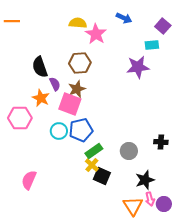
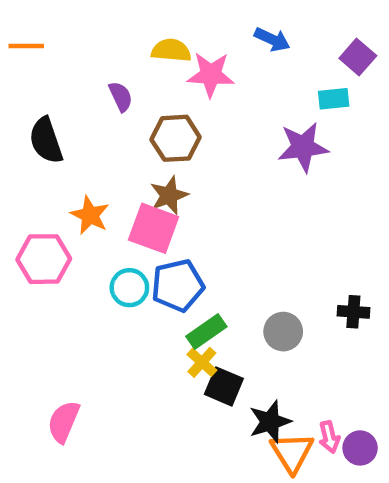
pink star: (96, 34) -> (211, 75), turned -30
black semicircle: (40, 67) -> (46, 140), moved
purple semicircle: (55, 84) -> (121, 97), moved
pink semicircle: (29, 180) -> (64, 422), moved
black star: (145, 180) -> (270, 422), moved

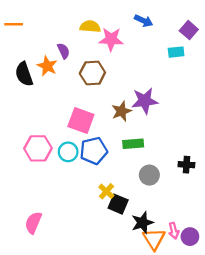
purple star: (303, 147) -> (145, 101), moved
brown star: (169, 195) -> (121, 111), moved
orange star: (90, 215) -> (47, 66), moved
pink hexagon: (44, 259) -> (38, 148), moved
green rectangle: (206, 332) -> (133, 144), moved, turned 30

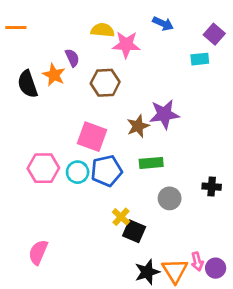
black star: (142, 223) -> (147, 272), moved

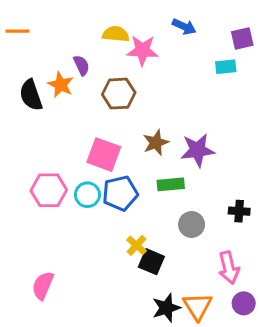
purple square: (214, 34) -> (242, 39), turned 36
purple star: (164, 114) -> (198, 150), moved
pink arrow: (197, 261) -> (229, 268), moved, size x1.5

